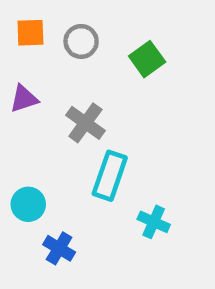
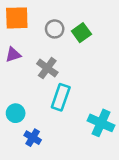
orange square: (30, 33) -> (17, 18), size x1.5
gray circle: (81, 41) -> (55, 29), moved
cyan cross: (154, 222) -> (101, 123), moved, size x1.5

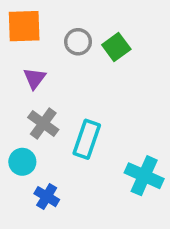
purple triangle: (13, 55) -> (35, 78), moved, turned -35
gray cross: (47, 68) -> (43, 124), moved

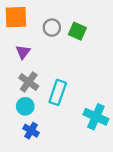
green square: (116, 47) -> (77, 31), turned -30
cyan circle: (22, 162) -> (25, 106), moved

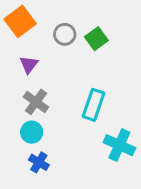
orange square: (16, 17) -> (20, 21), turned -35
green square: (77, 31) -> (96, 39), turned 30
cyan rectangle: (58, 92) -> (94, 105), moved

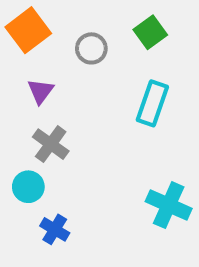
green square: (96, 39) -> (150, 32), moved
cyan rectangle: (94, 105) -> (152, 103), moved
cyan circle: (32, 132) -> (28, 187), moved

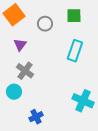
green square: (150, 32) -> (74, 16), turned 35
blue cross: (55, 229) -> (36, 117), moved, turned 32

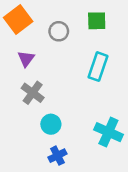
cyan circle: (14, 92) -> (51, 124), moved
blue cross: (36, 117) -> (57, 156), moved

